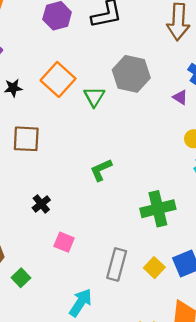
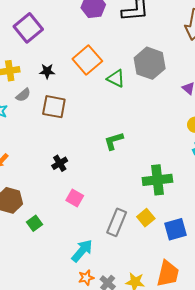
black star: (13, 88) -> (47, 71), moved
green triangle: (94, 97) -> (116, 78), turned -42
yellow square: (154, 268) -> (146, 218), moved

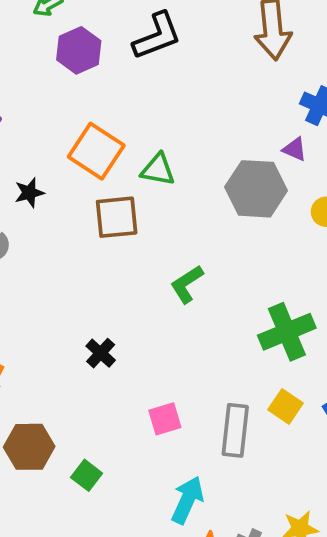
gray hexagon: (150, 63) -> (256, 189), moved
brown square: (54, 107) -> (117, 217), moved
pink square: (75, 198) -> (165, 419), moved, turned -30

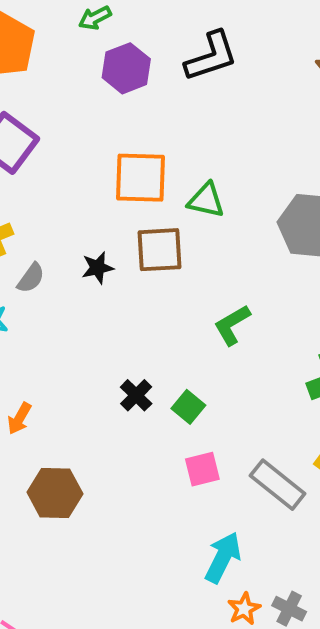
orange square: (96, 151) -> (140, 178), turned -34
black star: (29, 193) -> (98, 268), moved
gray rectangle: (235, 430) -> (278, 485), turned -60
green square: (87, 475) -> (188, 407), moved

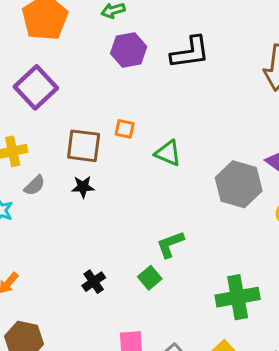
orange square: (140, 178) -> (125, 129), size x0.5
brown square: (159, 250) -> (84, 146), moved
green square: (188, 407) -> (150, 278), moved

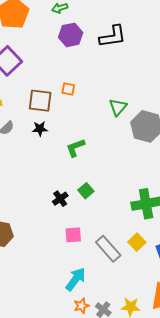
green triangle: (168, 153) -> (118, 107), moved, turned 48
green L-shape: (170, 244) -> (75, 148), moved
black cross: (94, 282) -> (60, 199), moved

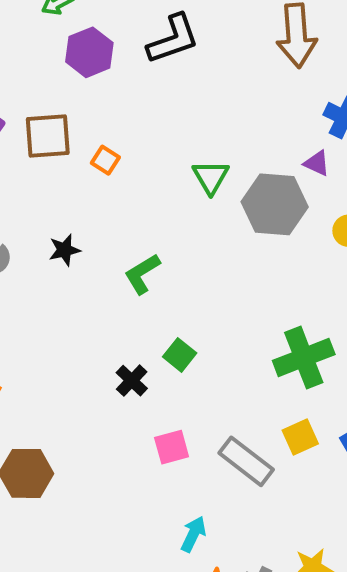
orange square: (68, 89) -> (105, 160), turned 32
brown square: (40, 101) -> (48, 136), moved
yellow square: (137, 242) -> (300, 437), turned 30
cyan arrow: (76, 279) -> (193, 534), size x0.7

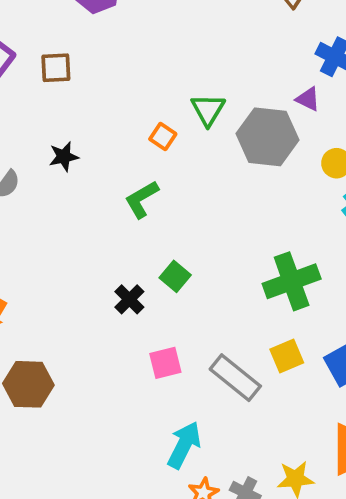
brown square: (48, 136) -> (56, 68), size x0.7
orange square: (105, 160) -> (163, 136), moved
black star: (64, 250) -> (64, 157), moved
cyan arrow: (193, 534) -> (184, 445), size x1.4

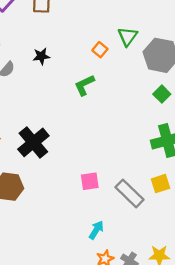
green square: (175, 276) -> (162, 94), moved
black cross: (129, 299) -> (33, 142), moved, size x1.8
cyan arrow: (184, 445) -> (96, 230), size x0.7

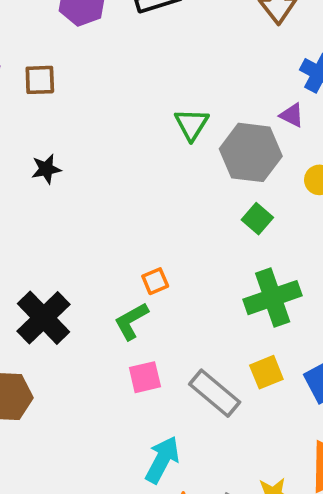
orange square: (100, 50) -> (155, 281), moved, turned 32
green L-shape: (84, 85) -> (131, 321), moved
cyan arrow: (96, 230) -> (162, 460), size x1.4

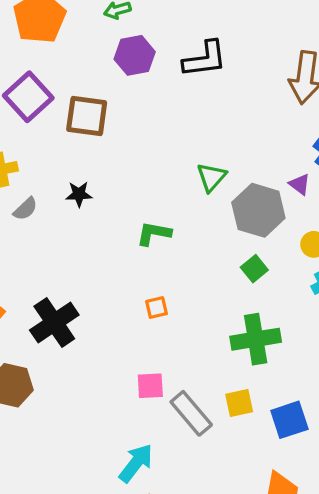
brown square: (40, 80) -> (87, 116), size x1.5
green L-shape: (131, 321) -> (154, 233), moved, turned 30
pink square: (145, 377) -> (150, 386), moved

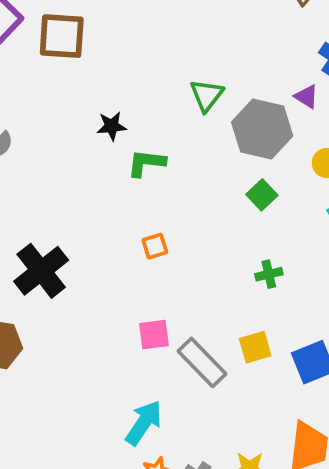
black star: (79, 194) -> (112, 126), moved
green cross: (256, 339) -> (269, 274), size x0.5

